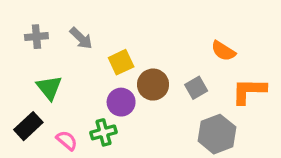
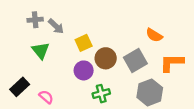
gray cross: (36, 37) -> (35, 20), moved
green triangle: (49, 88) -> (41, 51), moved
gray square: (196, 88) -> (135, 61), size x1.5
green cross: (104, 132) -> (101, 94), moved

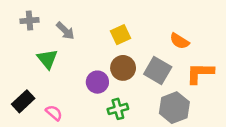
gray cross: (35, 20) -> (29, 21), moved
yellow square: (84, 43) -> (120, 35), moved
gray square: (135, 61) -> (158, 70), turned -30

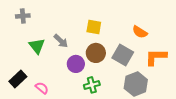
gray arrow: (65, 31) -> (61, 41), moved
yellow square: (120, 35) -> (94, 27), turned 35

